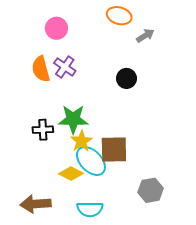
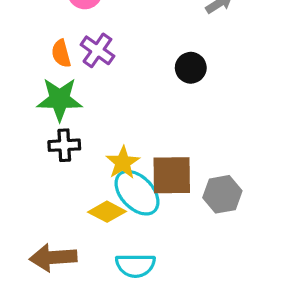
orange semicircle: (41, 69) -> (61, 54), size x0.7
green star: (73, 119) -> (60, 99), moved
gray hexagon: (151, 190) -> (222, 194), moved

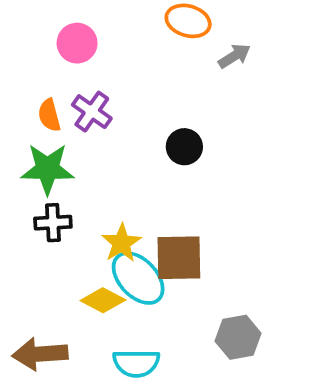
black circle: (191, 68) -> (184, 147), moved
gray hexagon: (222, 194) -> (238, 337), moved

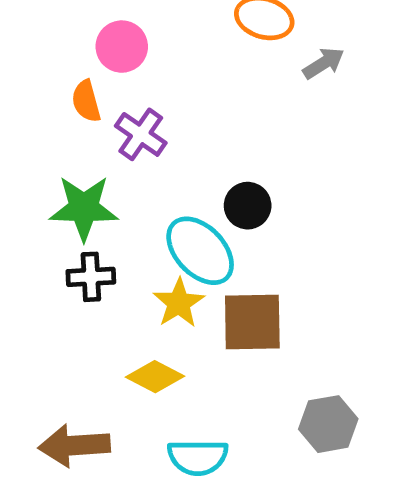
orange semicircle: (49, 115) -> (86, 101), moved
black circle: (184, 147) -> (248, 206), moved
cyan ellipse: (138, 278) -> (200, 251), moved

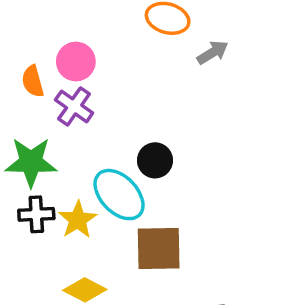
pink circle: (122, 47) -> (76, 61), moved
yellow star: (179, 303) -> (78, 220), moved

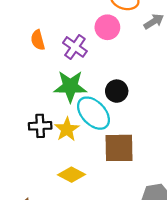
pink circle: (76, 61) -> (107, 27), moved
purple cross: (74, 106) -> (75, 47), moved
green star: (31, 162) -> (70, 86), moved

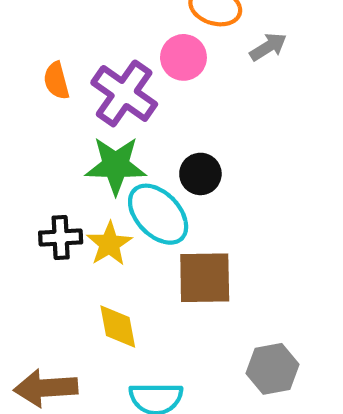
purple cross: (75, 47) -> (124, 93), size x1.4
yellow diamond: (71, 175) -> (118, 326), turned 52

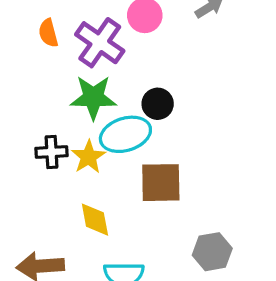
cyan ellipse: (158, 214) -> (125, 134), turned -63

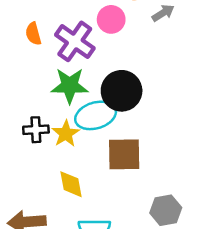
black circle: (158, 104) -> (122, 91), size x1.6

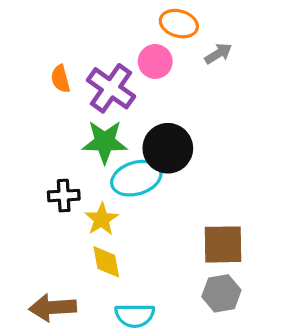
yellow star: (66, 134) -> (102, 219), moved
brown square: (124, 154) -> (223, 244), moved

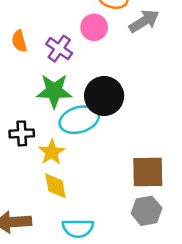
gray arrow: (218, 54) -> (144, 21), size x1.4
purple cross: (111, 88) -> (59, 49), size x0.7

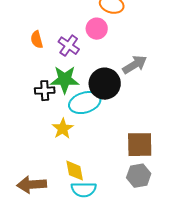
gray arrow: (144, 21) -> (135, 65), moved
black cross: (22, 133) -> (45, 91), moved
yellow diamond: (55, 186) -> (75, 171), moved

